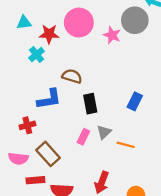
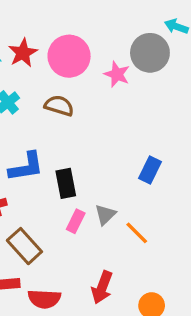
red star: (49, 34) -> (23, 53), moved, turned -30
brown semicircle: (72, 76) -> (59, 106), moved
black rectangle: (90, 104) -> (66, 183), moved
orange line: (126, 145) -> (137, 233), turned 30

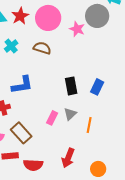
black rectangle: (66, 183) -> (71, 86), moved
orange line: (137, 233) -> (89, 125), turned 56

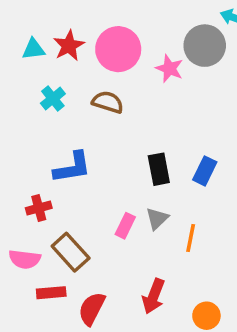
red semicircle: (33, 165) -> (92, 309), turned 114

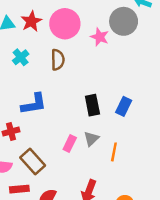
brown semicircle: (108, 102) -> (58, 60), turned 72

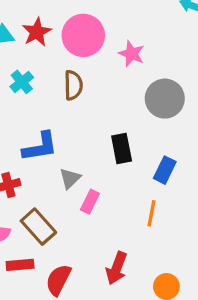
gray circle: (124, 21) -> (165, 99), moved
blue rectangle: (124, 106) -> (165, 170), moved
gray triangle: (91, 139) -> (70, 178), moved

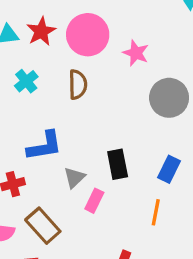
black rectangle: (122, 148) -> (118, 164), moved

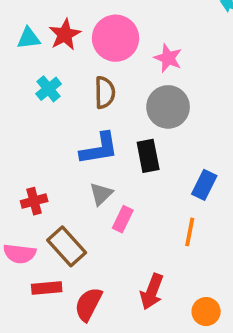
gray circle: (169, 98) -> (168, 107), moved
blue L-shape: (44, 146) -> (99, 149), moved
black rectangle: (118, 164) -> (148, 156), moved

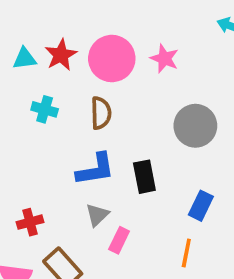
pink star: (168, 58) -> (164, 59), moved
cyan cross: (49, 89) -> (45, 109), turned -35
gray circle: (168, 107) -> (195, 126), moved

